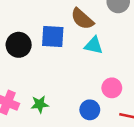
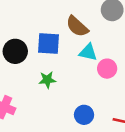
pink circle: (112, 88) -> (107, 69), moved
green star: (40, 104) -> (47, 80), moved

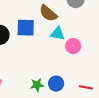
green star: (47, 80) -> (37, 85), moved

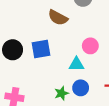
blue square: (26, 28) -> (41, 49), moved
cyan triangle: (58, 34) -> (77, 64), moved

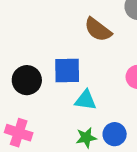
black circle: (13, 50) -> (27, 80), moved
cyan triangle: (77, 64) -> (86, 100), moved

